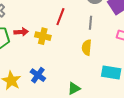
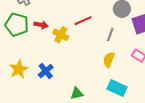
red line: (60, 17) -> (83, 21), turned 30
yellow semicircle: (87, 47) -> (109, 60), moved

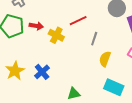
gray line: (110, 35) -> (94, 39), moved

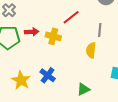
gray line: (94, 39) -> (100, 30), moved
yellow semicircle: (105, 59) -> (91, 50), moved

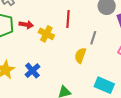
red line: (71, 17) -> (68, 19), turned -60

